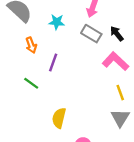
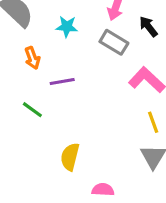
black arrow: (117, 34) -> (148, 27), moved
purple line: (53, 62) -> (62, 81), turned 60

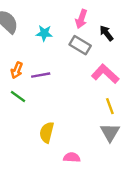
orange arrow: (32, 58) -> (17, 70), moved, turned 42

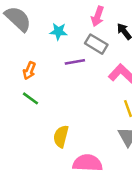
purple line: (41, 75) -> (75, 62), moved
pink semicircle: (72, 157) -> (87, 163), size x1.6

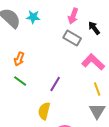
cyan star: (58, 31) -> (33, 17), moved
purple line: (75, 62) -> (55, 84), moved, turned -49

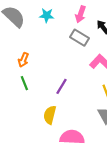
cyan star: (33, 17) -> (47, 15), moved
green line: (20, 81) -> (24, 83), turned 32

